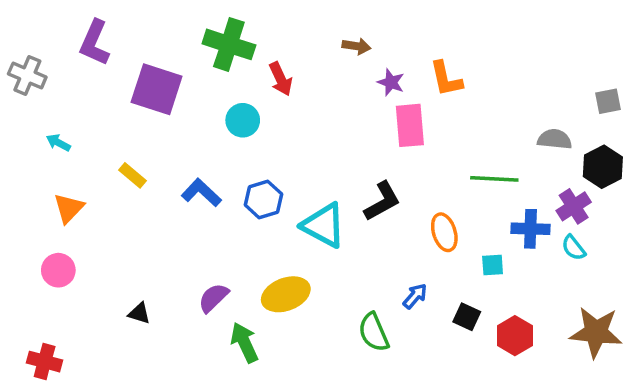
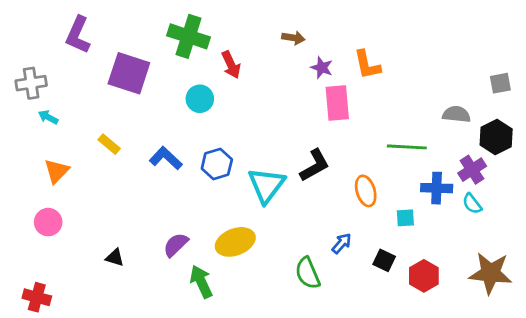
gray cross: (27, 75) -> (31, 83), moved, turned -32
cyan triangle: (324, 225) -> (266, 185), turned 39

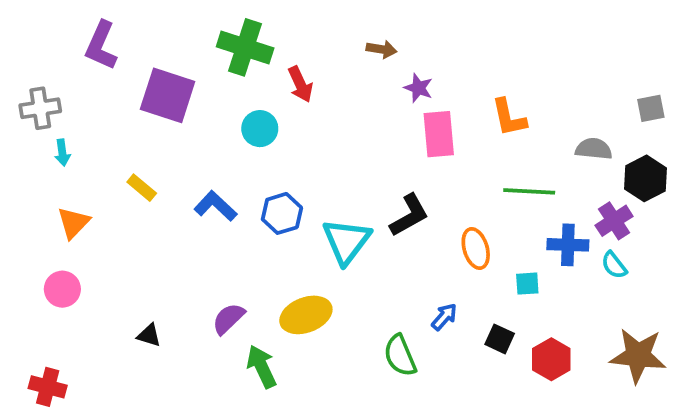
orange L-shape: (367, 65) -> (509, 118), moved
cyan arrow: (48, 117) -> (62, 153), turned -126

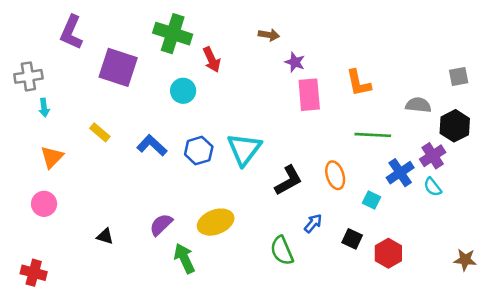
black L-shape: (409, 215) -> (288, 180), moved
cyan triangle: (347, 241) -> (244, 149), moved
blue cross: (568, 245) -> (400, 173), turned -36
cyan square: (527, 284) -> (372, 200), turned 30
brown star: (638, 356) -> (465, 260), moved, size x0.6

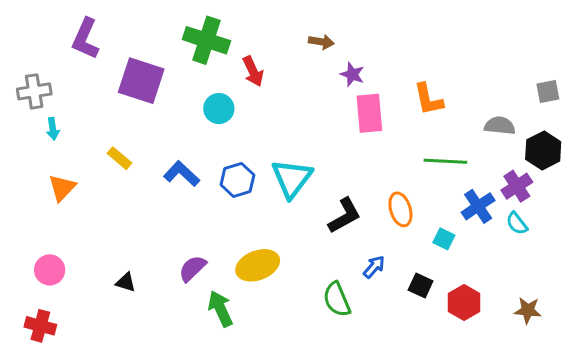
pink circle: (44, 204) -> (50, 270), moved
brown star: (465, 260) -> (528, 310), moved

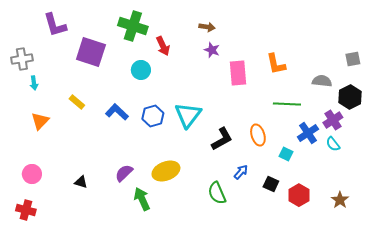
purple L-shape: (85, 39) -> (55, 25), turned -40
purple star: (352, 74) -> (212, 50), moved
brown star: (528, 310) -> (340, 200), turned 30

